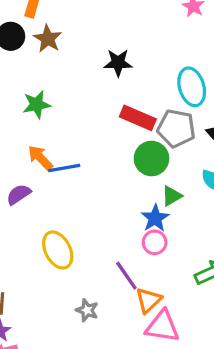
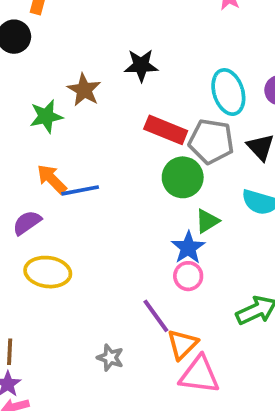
brown star: (48, 39) -> (84, 90), moved
yellow ellipse: (58, 250) -> (48, 272), moved, turned -54

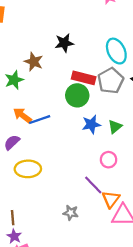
gray pentagon: (211, 141) -> (111, 81), turned -30
green circle: (183, 177) -> (77, 95), moved
blue star: (188, 248) -> (91, 124), moved, turned 30

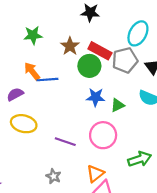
cyan ellipse: (116, 51) -> (138, 33), turned 40
brown star: (34, 62) -> (70, 46), moved
pink circle: (109, 160) -> (103, 135), size x1.6
purple line: (93, 185) -> (65, 142), moved, turned -42

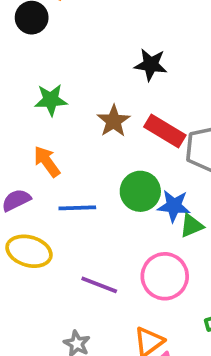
green circle: (89, 66) -> (140, 191), moved
blue line: (47, 80) -> (77, 208), moved
blue star: (96, 97) -> (174, 206), moved

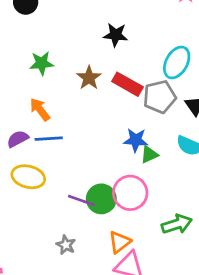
green circle: (140, 191) -> (101, 199), moved
blue line: (77, 208) -> (49, 139), moved

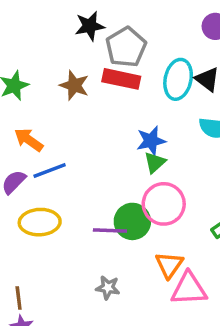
cyan ellipse: (177, 62) -> (178, 79), moved
gray pentagon: (160, 97) -> (126, 47), moved
green triangle: (149, 155) -> (155, 162), moved

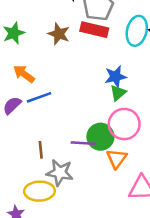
yellow ellipse: (40, 222) -> (39, 191), moved
orange triangle: (169, 265) -> (117, 159), moved
gray star: (108, 288) -> (60, 173), moved, size x1.5
brown line: (19, 298) -> (41, 150), moved

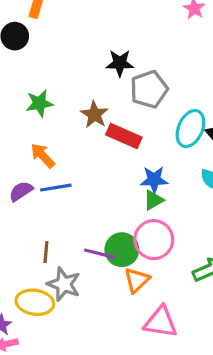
red rectangle: (94, 30) -> (124, 136), moved

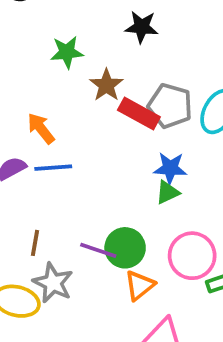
gray pentagon: (149, 89) -> (170, 106), moved, turned 30
green star: (40, 103) -> (67, 52), moved
pink circle: (154, 240) -> (192, 256), moved

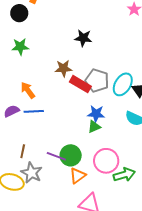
green star: (67, 52) -> (20, 47), moved
brown star: (106, 85) -> (63, 68), turned 30

